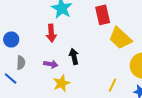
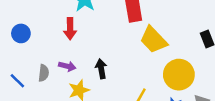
black arrow: (74, 56) -> (101, 69), moved
gray semicircle: (21, 63) -> (44, 73), moved

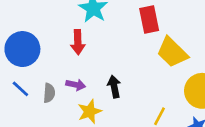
blue circle: (21, 33) -> (22, 49), size x1.6
blue line: (17, 81) -> (20, 89), moved

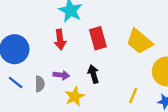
red rectangle: (149, 19) -> (98, 38), moved

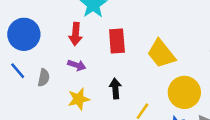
black arrow: (93, 74) -> (115, 88), moved
purple arrow: (61, 75) -> (77, 65), moved

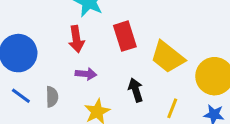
yellow trapezoid: (161, 54) -> (168, 57), moved

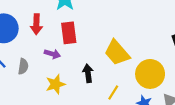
red rectangle: (125, 36) -> (69, 33), moved
red arrow: (76, 39) -> (36, 24), moved

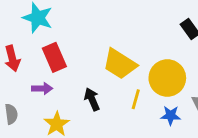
yellow line: (113, 92) -> (136, 99), moved

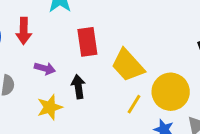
red rectangle: (54, 57) -> (87, 42), moved
black arrow: (92, 99) -> (78, 87), moved

